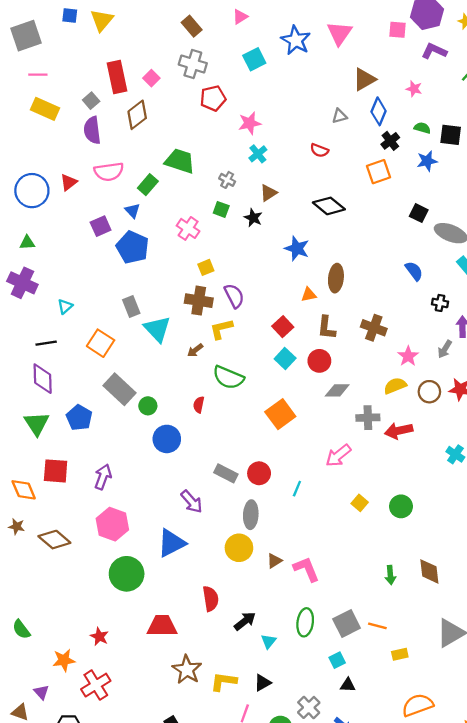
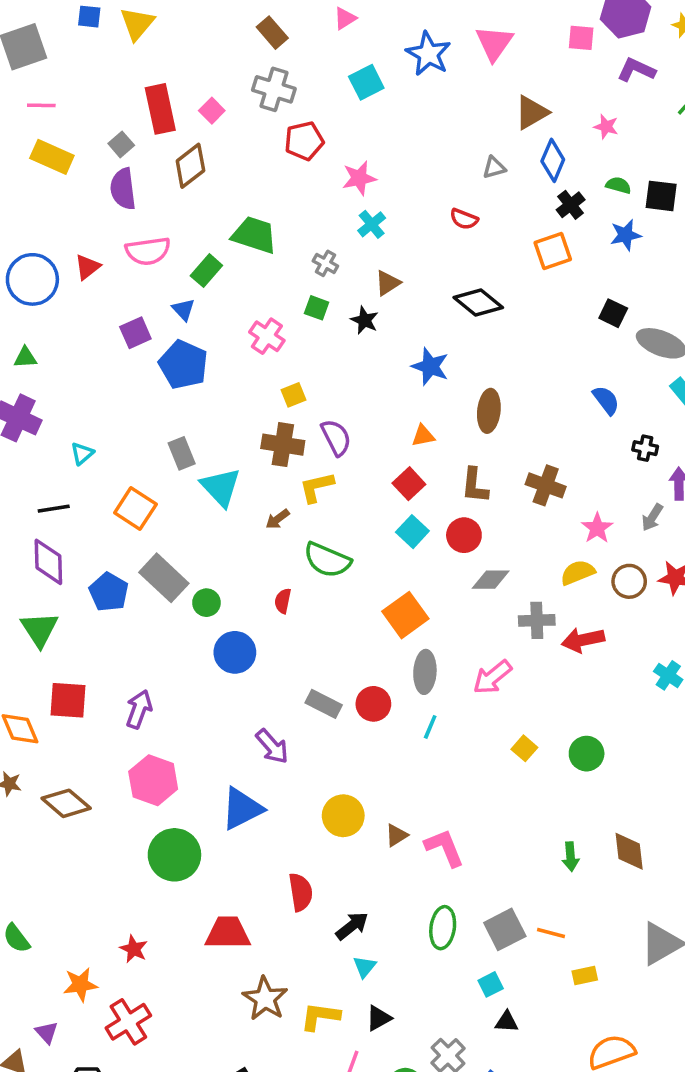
orange triangle: (309, 295) -> (423, 436), moved
blue pentagon: (79, 418) -> (109, 592), moved
gray ellipse: (251, 515) -> (425, 672), moved
cyan triangle: (269, 641) -> (365, 967), moved

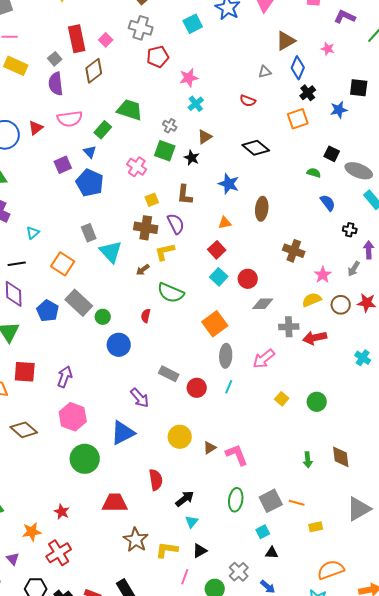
green semicircle: (618, 185) -> (314, 173), moved
green square: (317, 308) -> (165, 151), size x1.5
brown L-shape: (475, 485) -> (185, 195), moved
red circle: (373, 704) -> (197, 388), moved

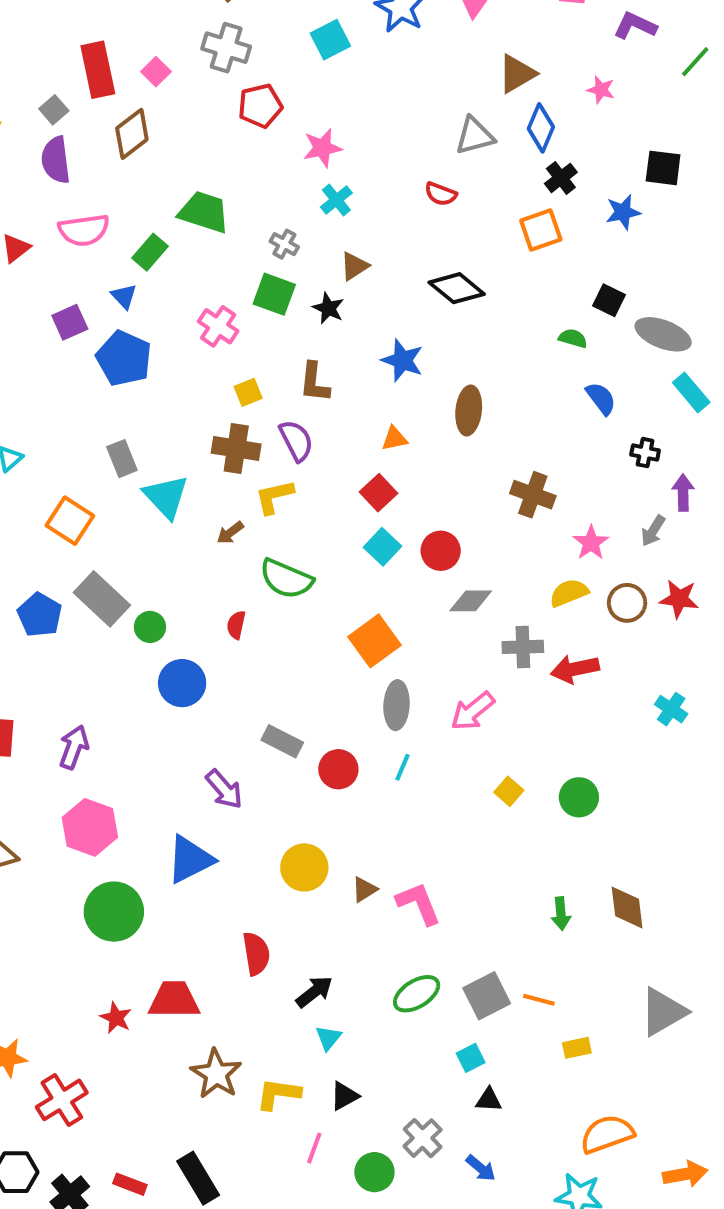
gray triangle: (265, 72) -> (475, 136), size x1.5
green ellipse: (236, 500) -> (417, 994), turned 50
red star: (62, 512) -> (116, 1018), moved

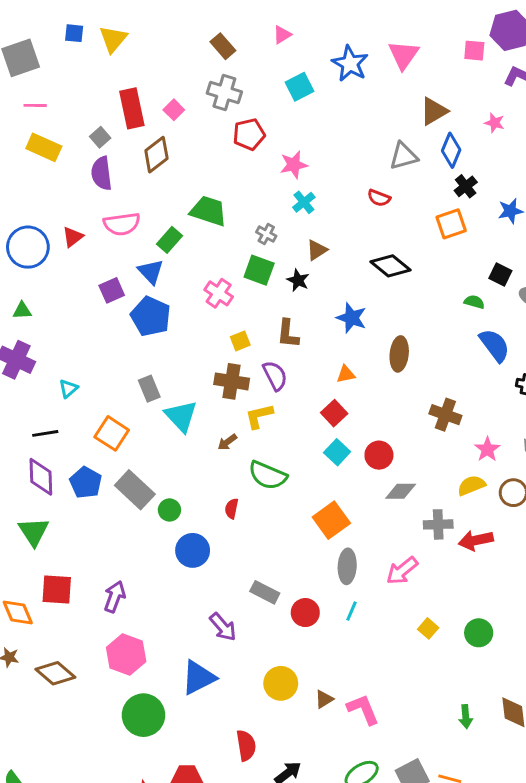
blue triangle: (124, 296) -> (151, 272), size x1.4
blue semicircle: (601, 398) -> (495, 345), size x1.4
blue pentagon: (40, 615) -> (86, 483), moved

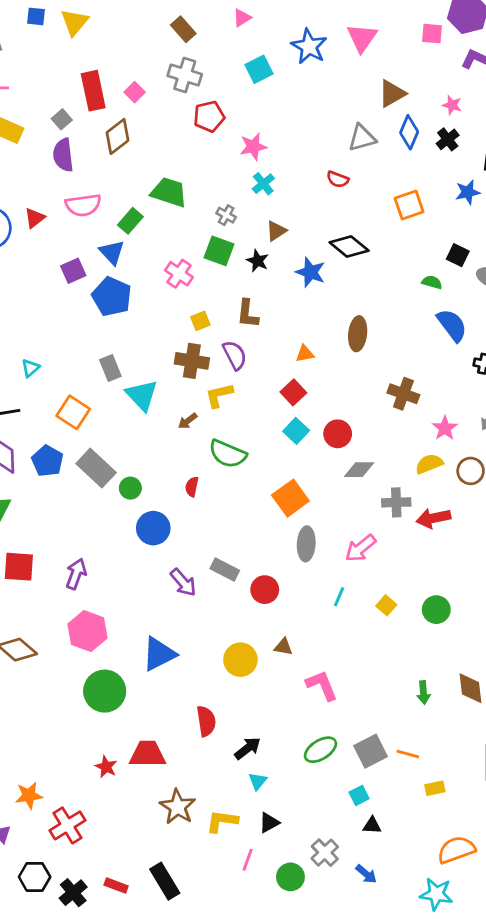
black cross: (466, 186) -> (448, 139), moved
blue star: (352, 318) -> (310, 272), moved
cyan line: (352, 611) -> (339, 597), moved
purple arrow: (223, 627) -> (183, 582), moved
brown triangle: (324, 699) -> (283, 647), moved, turned 42

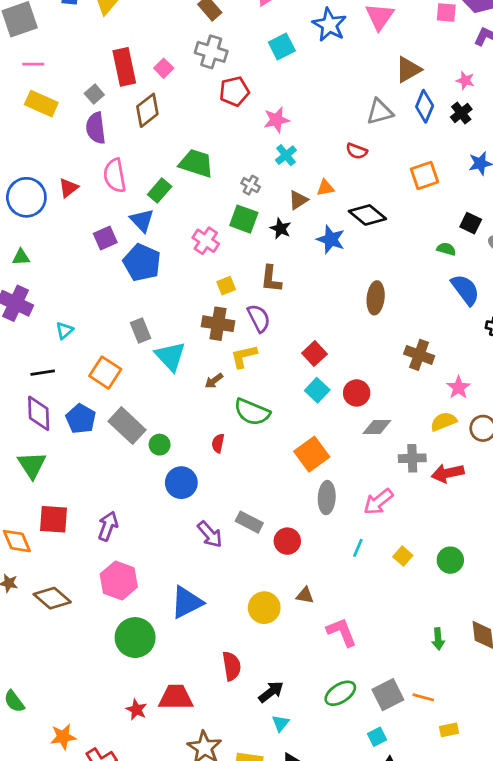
pink semicircle: (83, 205) -> (115, 176), turned 88
orange triangle: (305, 354) -> (325, 188), moved

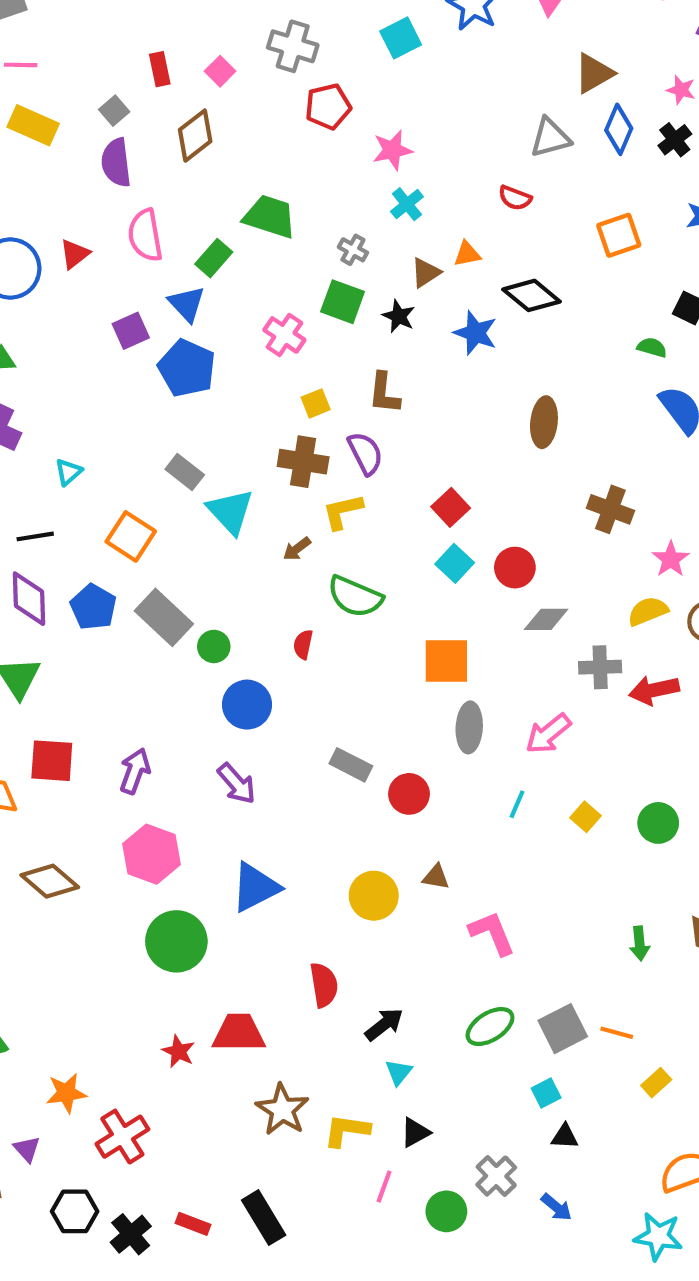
red rectangle: (124, 67) -> (160, 69), size x0.6
gray rectangle: (141, 330) -> (185, 472), turned -30
orange square: (312, 454) -> (446, 661), turned 36
purple arrow: (210, 534) -> (237, 784), moved
yellow rectangle: (449, 730) -> (656, 1083), turned -30

